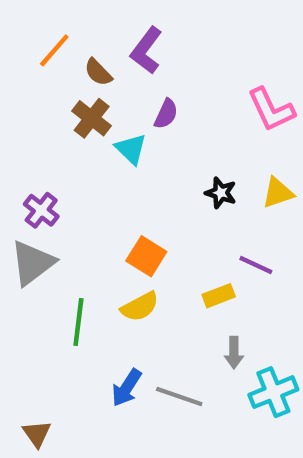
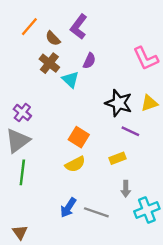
black star: (221, 193) -> (119, 103), size x1.6
purple line: (256, 265) -> (130, 131), moved
green line: (78, 322) -> (22, 172), moved

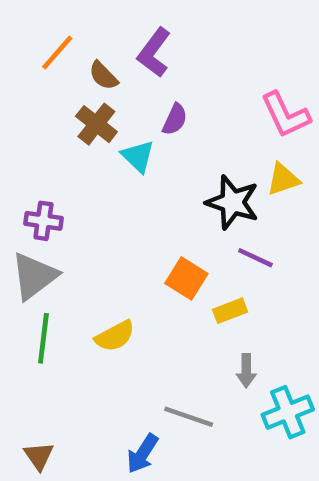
yellow triangle: (149, 103) -> (283, 179), moved
purple cross: (22, 112) -> (43, 221), turned -30
orange square: (79, 137) -> (186, 278), moved
yellow semicircle: (75, 164) -> (115, 336), moved
blue arrow: (68, 208) -> (143, 454), moved

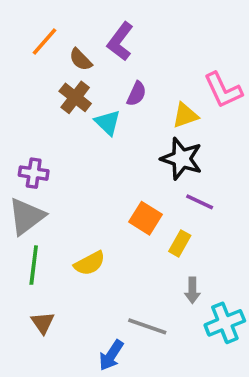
yellow triangle: (283, 179) -> (185, 115), moved
yellow rectangle: (230, 311) -> (180, 243), turned -40
brown triangle: (39, 456) -> (43, 323), moved

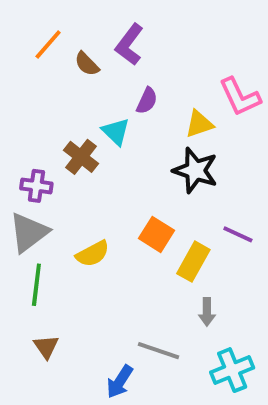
brown cross: (75, 97) -> (81, 157), moved
purple line: (200, 202) -> (238, 234), moved
yellow rectangle: (180, 243) -> (193, 262), size x1.4
yellow semicircle: (90, 263) -> (93, 254), moved
cyan cross: (225, 323) -> (232, 370), moved

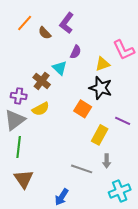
orange square: (157, 234) -> (83, 109), moved
yellow semicircle: (93, 254) -> (41, 109), moved
brown triangle: (46, 347) -> (24, 179), size x1.5
gray line: (158, 351) -> (82, 169), moved

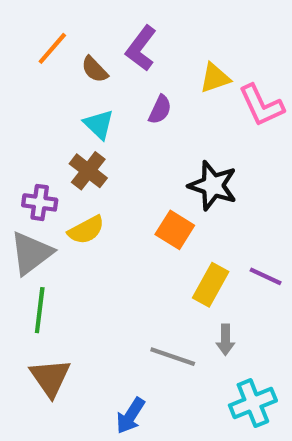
yellow triangle: (103, 64) -> (215, 78), moved
cyan triangle: (60, 68) -> (99, 124), moved
purple line: (123, 121) -> (266, 276), moved

